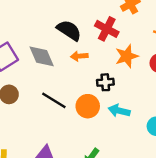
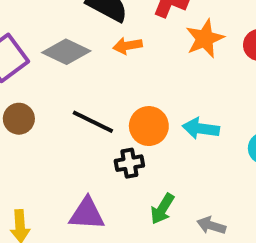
gray diamond: (42, 56) -> (66, 52), turned -36
black cross: (105, 82) -> (129, 163), moved

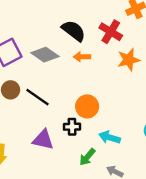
black line: (93, 122) -> (37, 97), moved
cyan arrow: (201, 129) -> (110, 137), moved
purple triangle: (87, 214) -> (43, 140), moved

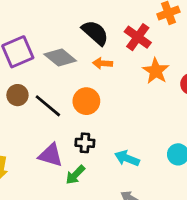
orange star: (129, 60) -> (156, 71), turned -30
orange circle: (87, 106) -> (86, 101), moved
green arrow: (87, 157) -> (75, 175), moved

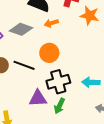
black cross: (85, 143) -> (58, 82), size x1.6

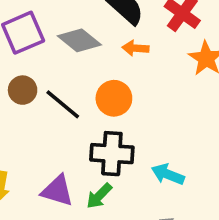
purple triangle: (38, 98) -> (57, 191), moved

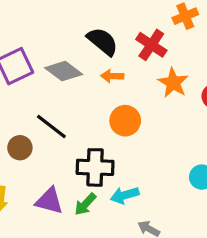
brown circle: (23, 90) -> (20, 148), moved
orange circle: (114, 98) -> (125, 121), moved
cyan arrow: (168, 174) -> (125, 195), moved, turned -36

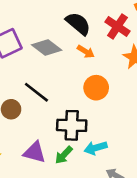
orange arrow: (112, 76) -> (86, 52), turned -150

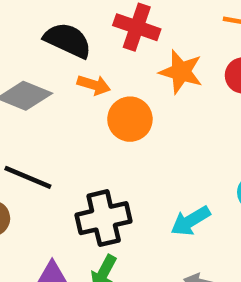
orange circle: (96, 88) -> (130, 119), moved
cyan arrow: (95, 148) -> (190, 221), moved

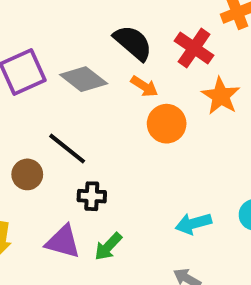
black cross: (104, 218) -> (92, 196), moved, size x0.6

